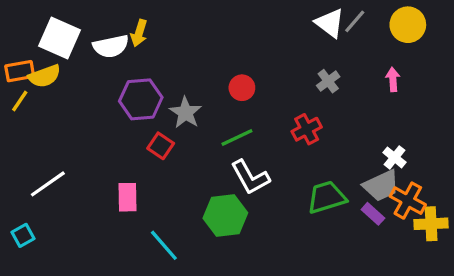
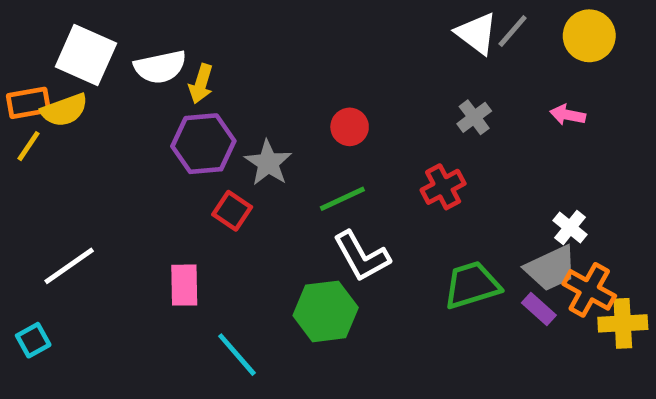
yellow arrow: (139, 33) -> (201, 84), moved
pink arrow: (393, 79) -> (568, 115), turned -75

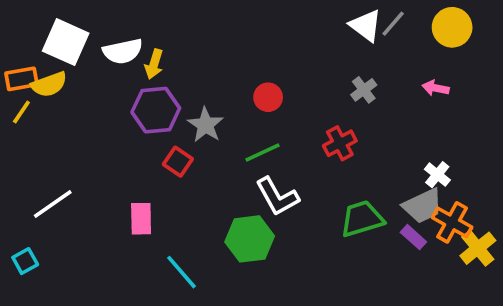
yellow cross: (623, 323) -> (478, 248), turned -36

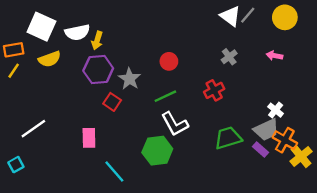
yellow semicircle: (49, 84) -> (50, 59), moved

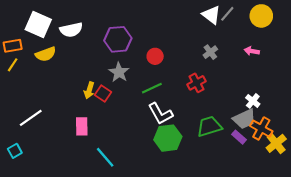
yellow arrow: (97, 41) -> (89, 90), moved
purple hexagon: (98, 69) -> (118, 39), moved
green hexagon: (157, 151) -> (168, 138), moved

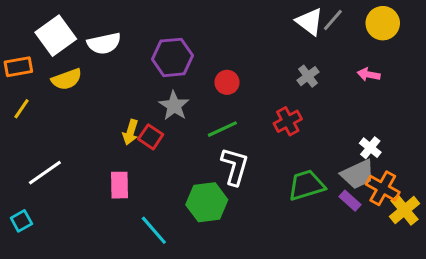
white square: (38, 24) -> (56, 36), turned 30
yellow line: (13, 65) -> (21, 109), moved
white L-shape: (160, 114) -> (235, 166), turned -135
green hexagon: (168, 138) -> (207, 202), moved

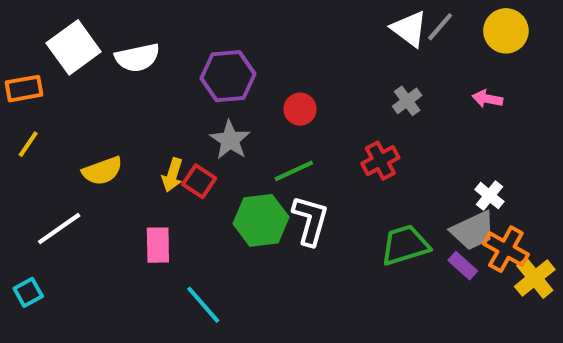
yellow semicircle: (67, 79) -> (102, 171), moved
green hexagon: (207, 202) -> (261, 220), moved

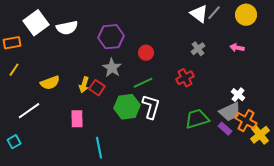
cyan line: (203, 305) -> (99, 148), turned 30

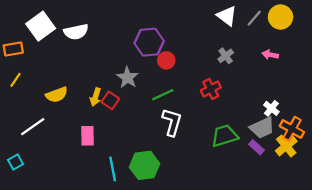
gray line: (214, 13) -> (254, 18), moved
purple hexagon: (111, 37) -> (149, 42), moved
green hexagon: (127, 107) -> (145, 165), moved
orange cross: (246, 121) -> (292, 129), moved
yellow cross: (260, 135) -> (286, 146), moved

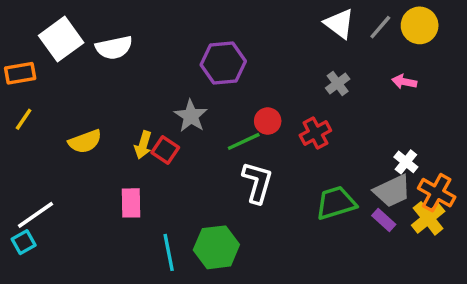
red circle: (166, 60) -> (268, 121), moved
white line: (33, 127) -> (35, 215), moved

